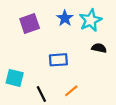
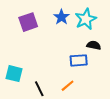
blue rectangle: (58, 60) -> (79, 60), moved

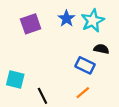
blue rectangle: (79, 60) -> (85, 65), turned 30
orange line: (68, 86) -> (83, 93), moved

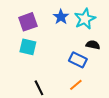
cyan square: (15, 80) -> (28, 47), moved

